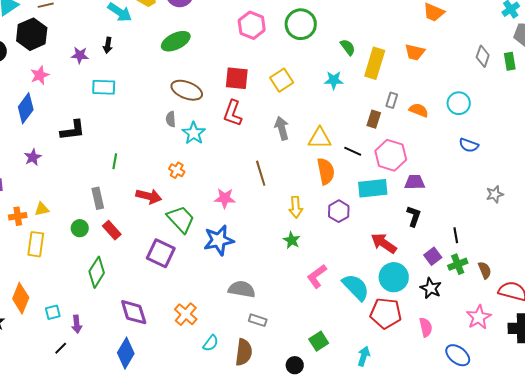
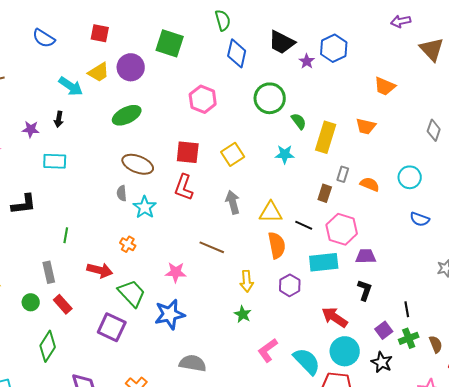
green circle: (301, 24) -> (270, 98), moved
brown line: (261, 173) -> (212, 247), turned -50

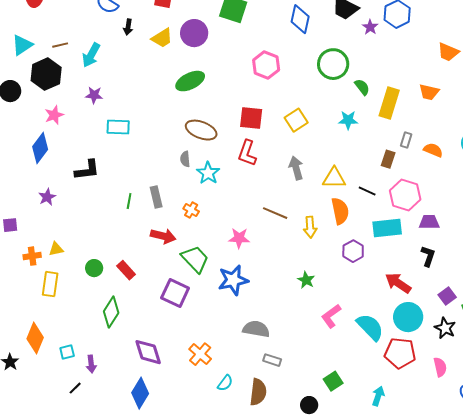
cyan arrow: (71, 86) -> (91, 55), moved, turned 85
black arrow: (59, 119) -> (128, 27), moved
gray rectangle: (49, 272) -> (156, 197), moved
yellow arrow: (247, 281) -> (310, 227), moved

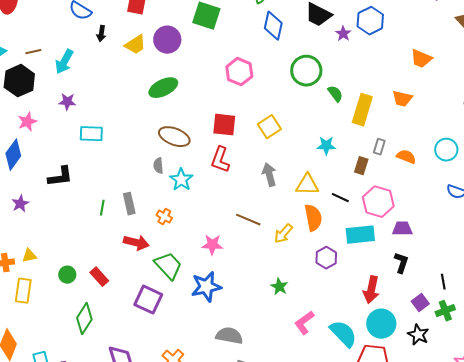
cyan star: (348, 120) -> (326, 146), moved
yellow arrow: (310, 227) -> (283, 234), turned 45
red arrow: (398, 283) -> (371, 290), turned -112

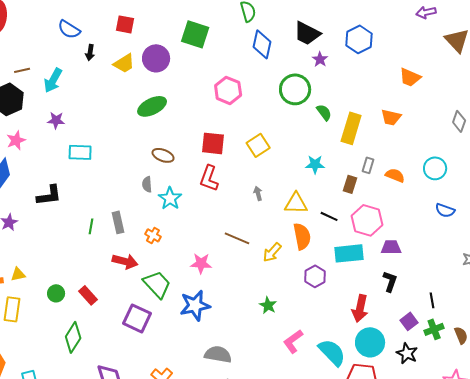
purple star: (343, 34) -> (320, 59), moved
brown ellipse: (174, 137) -> (163, 155), size x0.7
gray arrow: (269, 175) -> (258, 193), size x0.6

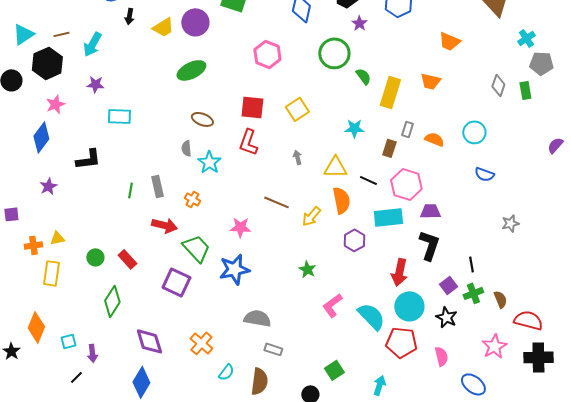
black L-shape: (390, 281) -> (429, 245), size x1.4

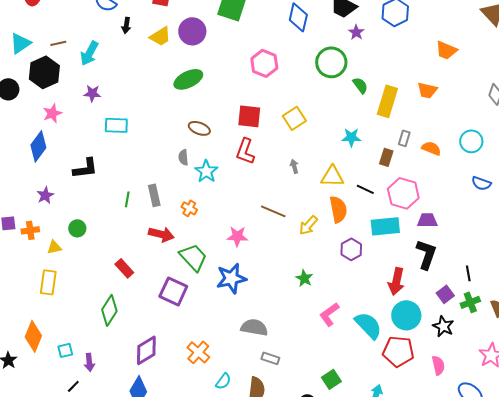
orange cross: (33, 245) -> (30, 230), moved
green circle: (95, 257) -> (77, 228), moved
purple diamond: (149, 341) -> (146, 350), turned 76

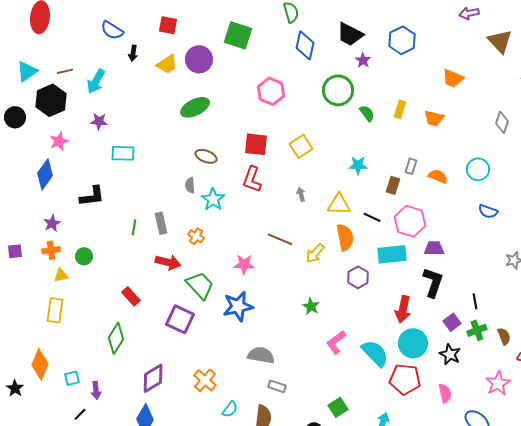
yellow rectangle: (387, 101) -> (400, 109), moved, size x0.6
orange cross: (30, 230) -> (51, 250), moved

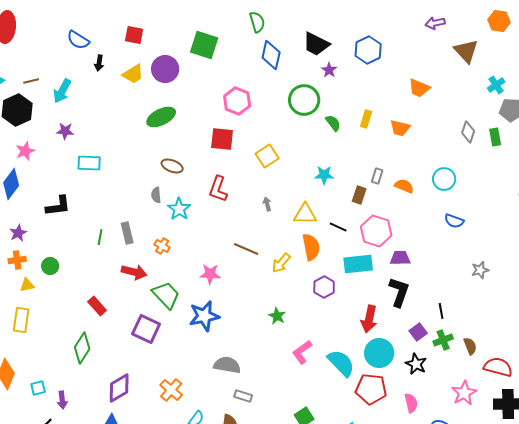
red square: (256, 144) -> (222, 139), moved

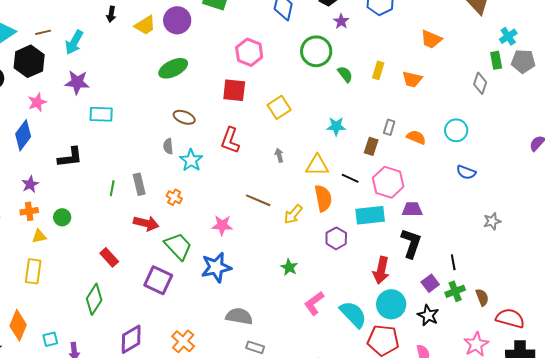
purple star: (65, 131) -> (77, 82), size x1.4
green rectangle: (495, 137) -> (496, 60), moved

